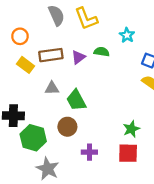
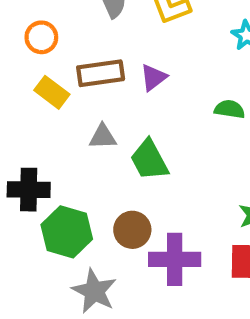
green semicircle: (102, 52) -> (230, 109), moved
brown circle: (67, 127) -> (132, 230), moved
purple cross: (89, 152) -> (175, 259), size x1.6

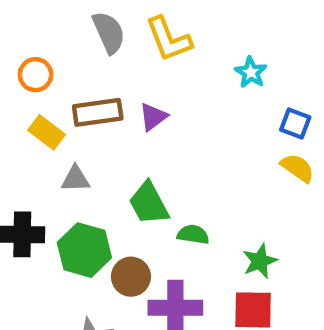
green semicircle: (230, 109) -> (193, 234), moved
gray triangle: (103, 137) -> (75, 179), moved
green hexagon: (67, 232) -> (84, 250), moved

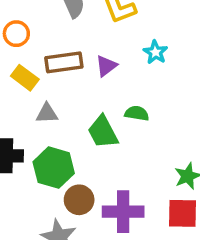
cyan star: (251, 72) -> (155, 52), moved
green semicircle: (193, 234) -> (137, 113), moved
brown circle: (131, 277) -> (79, 200), moved

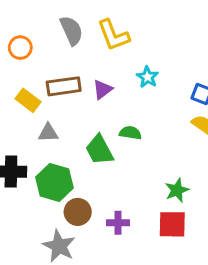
orange circle: (16, 34) -> (20, 48), moved
purple cross: (123, 212) -> (118, 223), size x0.6

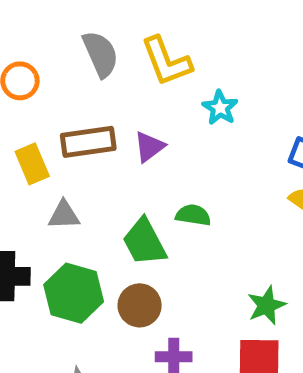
cyan star: (147, 77) -> (220, 108), moved
yellow rectangle: (28, 100) -> (32, 164), turned 30
brown circle: (78, 212) -> (140, 305), moved

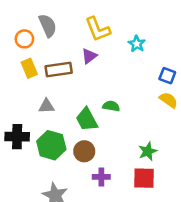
gray semicircle: (100, 54) -> (48, 26), moved
cyan star: (220, 108) -> (137, 44), moved
purple triangle: (149, 147) -> (89, 56), moved
yellow rectangle: (32, 164) -> (29, 68), moved

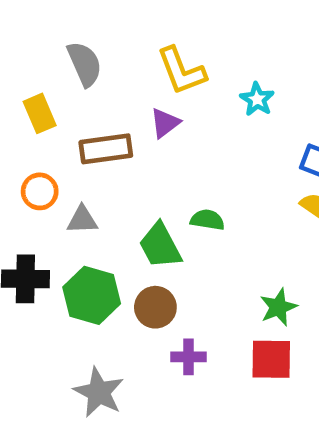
orange circle: (24, 39) -> (40, 191), moved
yellow rectangle: (29, 68) -> (40, 113), moved

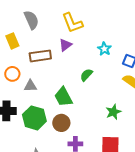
cyan star: (257, 99) -> (104, 49), moved
green semicircle: (207, 220) -> (86, 75), moved, turned -56
green star: (278, 307) -> (113, 112), moved

